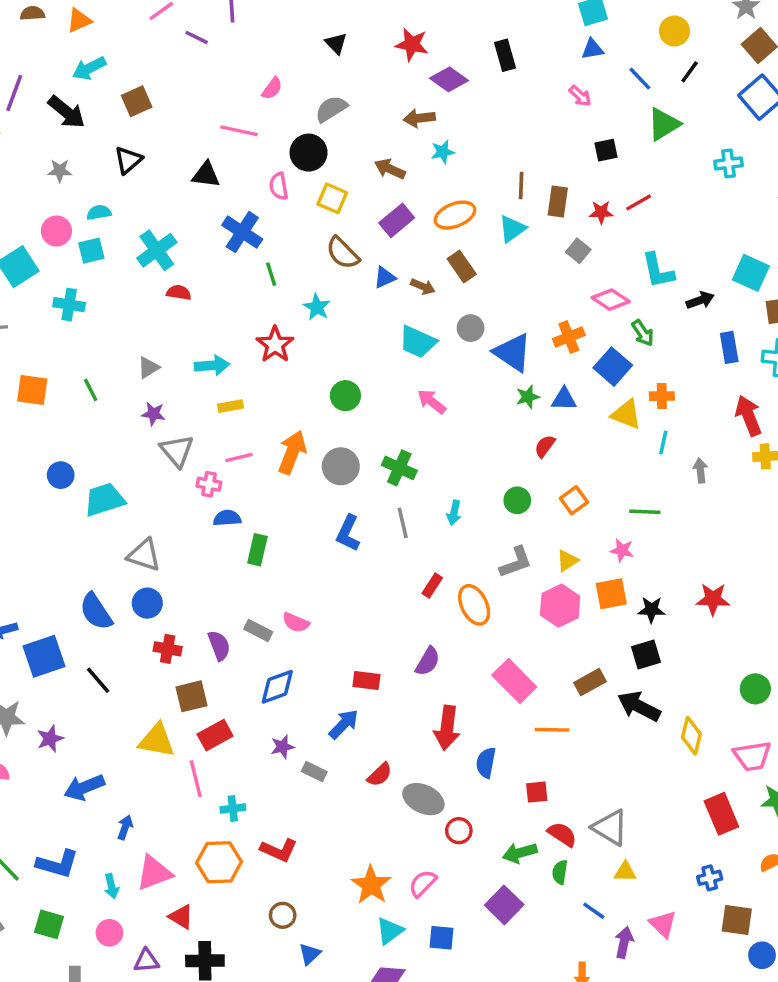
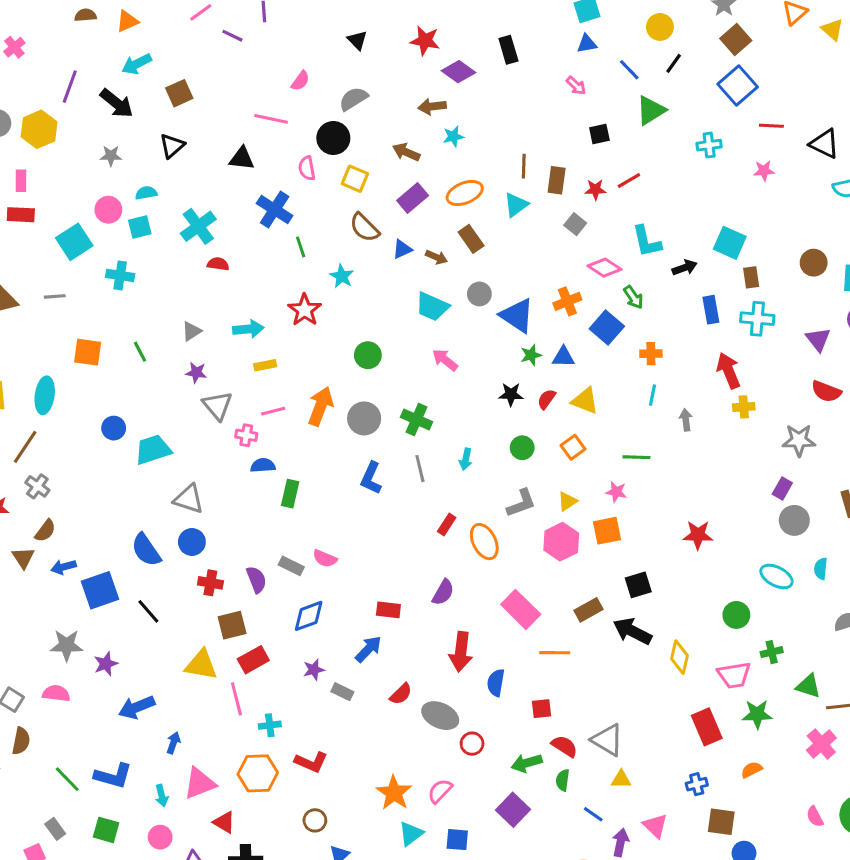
yellow triangle: (626, 414) -> (585, 401), moved
black star: (651, 610) -> (511, 394), moved

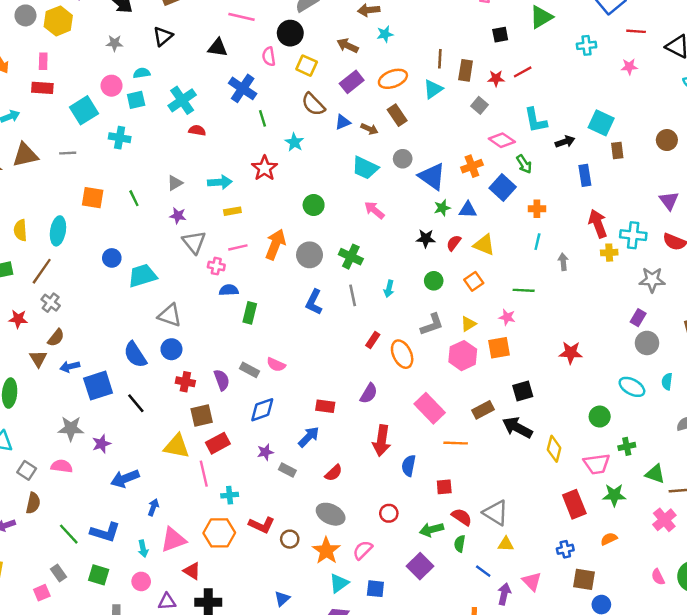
cyan cross: (757, 319) -> (633, 235), moved
gray ellipse: (440, 716) -> (331, 514), moved
brown circle: (315, 820) -> (290, 539), moved

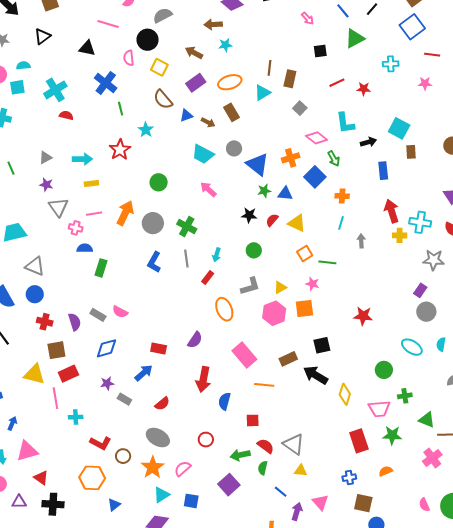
red star: (496, 78) -> (364, 89), moved
orange square: (474, 281) -> (305, 253), moved
red rectangle: (373, 340) -> (208, 277), moved
orange hexagon: (219, 533) -> (92, 478), moved

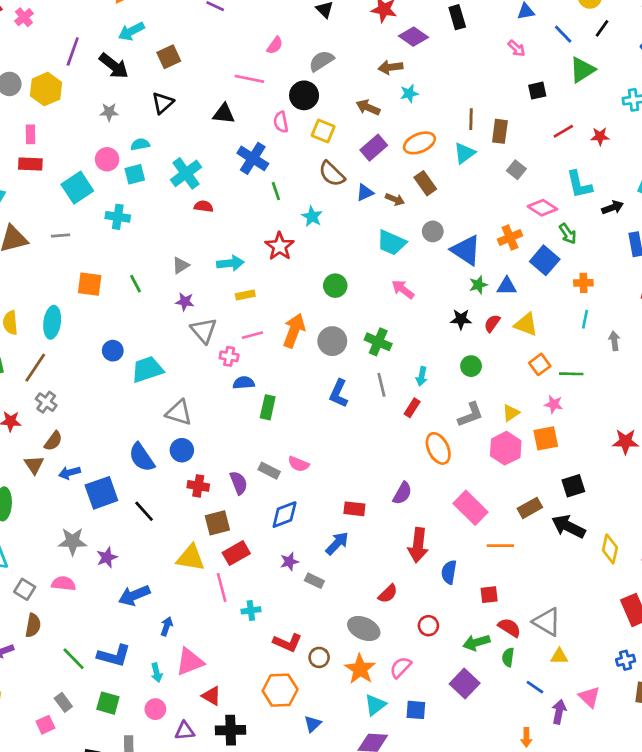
red semicircle: (162, 404) -> (388, 594), moved

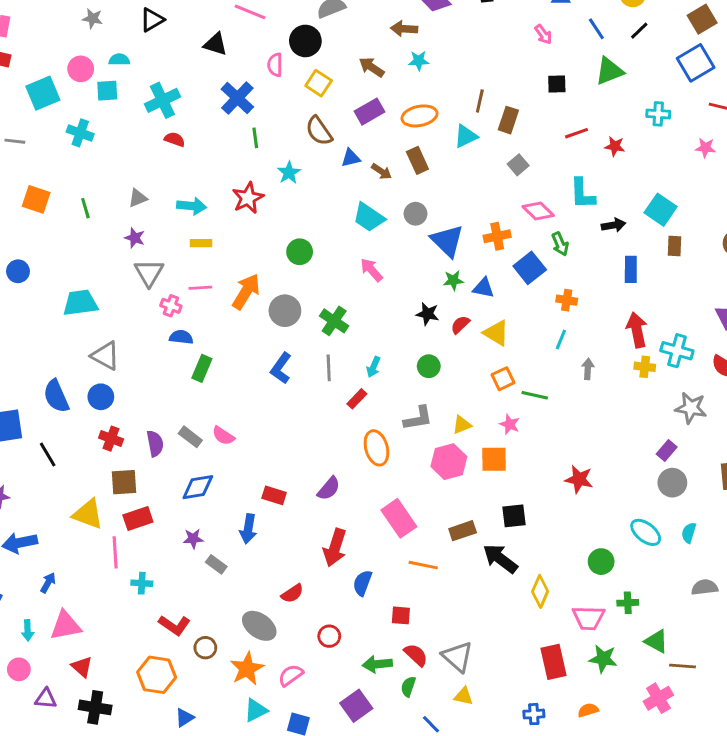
blue circle: (113, 351) -> (18, 271), moved
blue arrow: (337, 543) -> (248, 529), turned 135

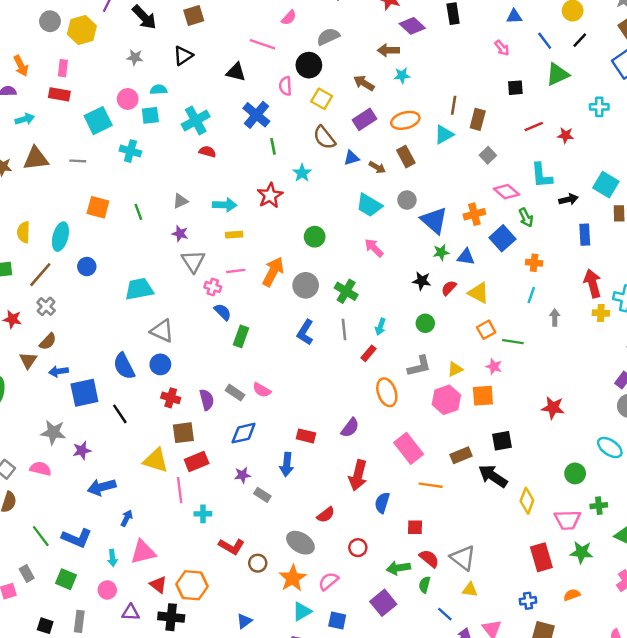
blue semicircle: (181, 337) -> (223, 312), turned 42
orange hexagon: (157, 675) -> (192, 585), moved

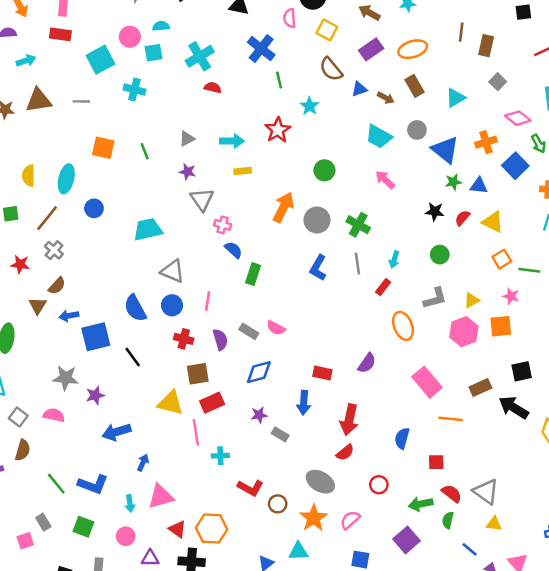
cyan triangle: (444, 135) -> (455, 98), moved
pink line: (236, 271) -> (208, 301), moved, turned -72
red arrow: (358, 475) -> (349, 420), moved
cyan triangle: (302, 611) -> (298, 551), moved, turned 30

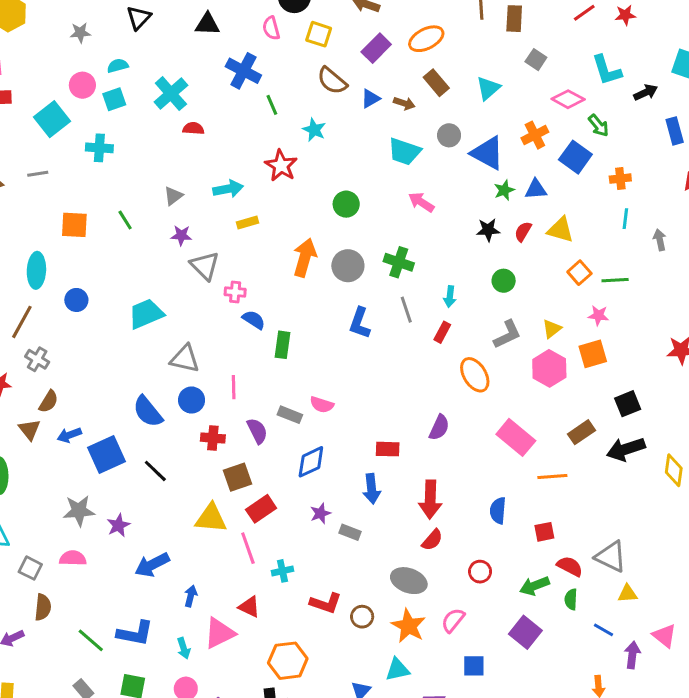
black arrow: (514, 408) -> (626, 449), turned -40
red triangle: (177, 529) -> (249, 607), moved

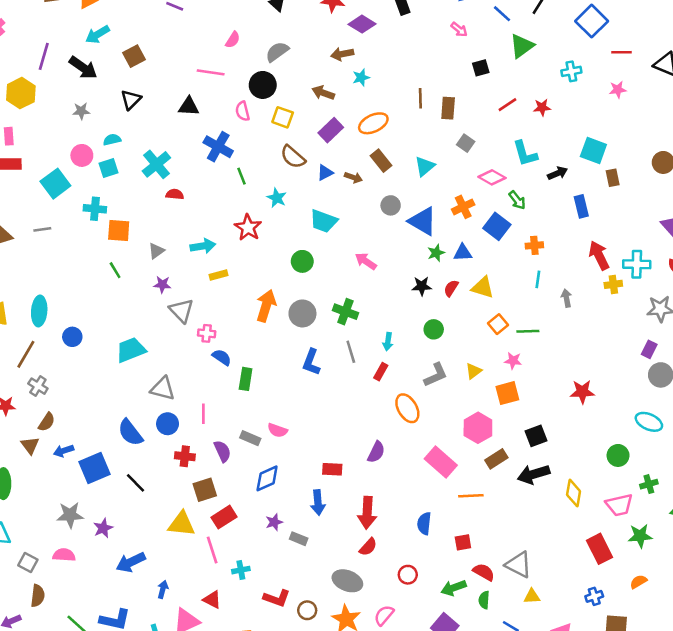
cyan trapezoid: (404, 152) -> (324, 221), moved
orange square: (74, 225) -> (119, 230), moved
pink hexagon: (549, 368) -> (478, 428), moved

